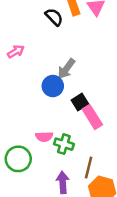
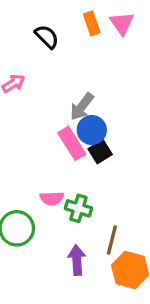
black semicircle: (54, 17) -> (47, 37), moved
blue circle: (53, 86) -> (92, 130), moved
pink rectangle: (92, 117) -> (72, 143), moved

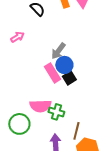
pink semicircle: (52, 198) -> (40, 106), size x1.5

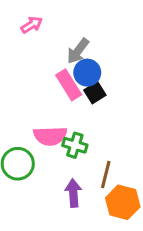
pink arrow: (17, 37) -> (32, 25), moved

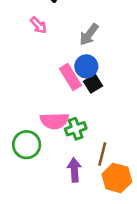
pink arrow: (32, 25) -> (39, 25), turned 78
gray arrow: (78, 51) -> (89, 34), moved
green cross: (75, 145) -> (76, 129), turned -36

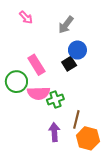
blue circle: (86, 66) -> (77, 50), moved
pink rectangle: (70, 77) -> (36, 65), moved
green circle: (27, 145) -> (16, 82), moved

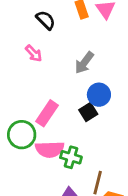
pink rectangle: (36, 65) -> (47, 113), turned 66
green cross: (55, 99) -> (71, 157), turned 35

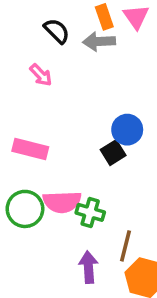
gray arrow: (84, 63) -> (99, 41), moved, turned 50
pink rectangle: (47, 113) -> (30, 149), moved, turned 70
green circle: (22, 135) -> (25, 209), moved

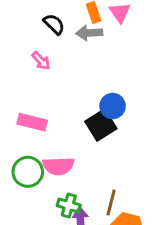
black square: (113, 153) -> (101, 125), size x1.5
green cross: (90, 212) -> (69, 205), moved

